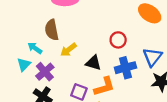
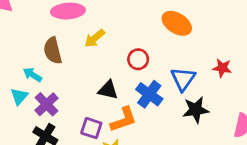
yellow arrow: (68, 50) -> (95, 38), moved
blue cross: (125, 68) -> (149, 94), turned -36

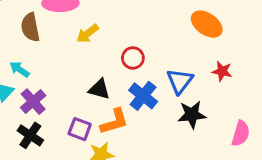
orange ellipse: (177, 23) -> (207, 24), moved
brown semicircle: (53, 51) -> (30, 27), moved

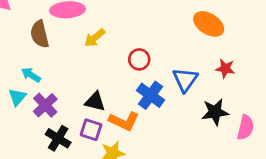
black triangle: (99, 89) -> (95, 102), moved
black star: (192, 115) -> (215, 112), moved
orange L-shape: (114, 122) -> (124, 121), turned 44
black cross: (30, 135) -> (58, 138), moved

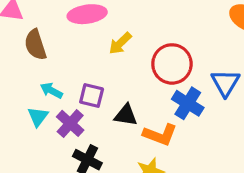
brown semicircle: (40, 34) -> (35, 45), moved
red circle: (139, 59) -> (172, 64), size x1.6
purple square: (91, 130) -> (92, 96), moved

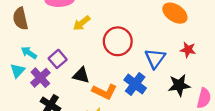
purple square: (92, 96) -> (58, 59), turned 30
blue cross: (188, 103) -> (135, 84), moved

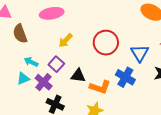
yellow arrow: (82, 23) -> (66, 40), moved
cyan triangle: (18, 71) -> (23, 79), turned 32

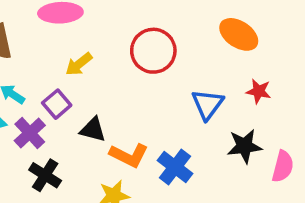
red circle: (106, 43) -> (153, 51), moved
blue cross: (125, 77) -> (175, 167), moved

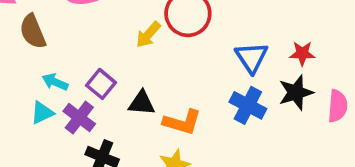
yellow arrow: (79, 64) -> (148, 35), moved
red star: (259, 91) -> (302, 53), moved
blue cross: (175, 167) -> (248, 105), moved

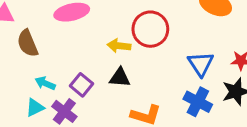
yellow arrow: (148, 35) -> (119, 46), turned 55
black triangle: (142, 103) -> (120, 77), moved

